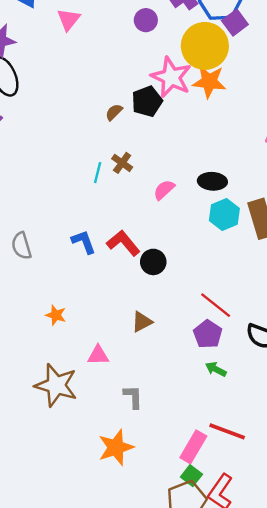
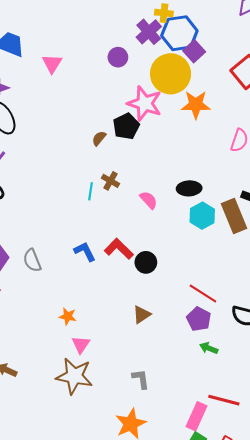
orange star: (209, 82) -> (196, 105), moved
pink semicircle: (164, 190) -> (149, 200), turned 96
pink triangle: (98, 355) -> (81, 345), moved, turned -48

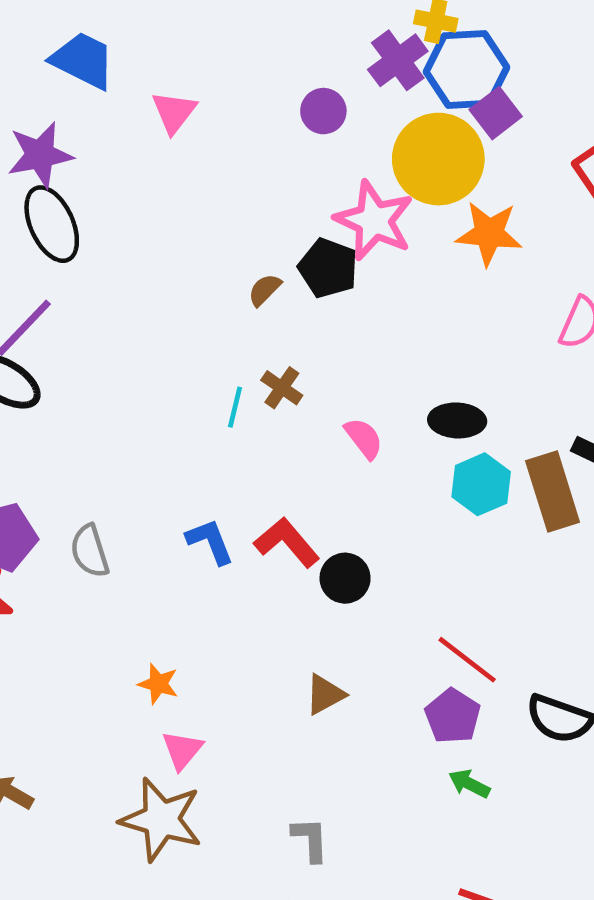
black pentagon: (126, 126) -> (328, 268), turned -30

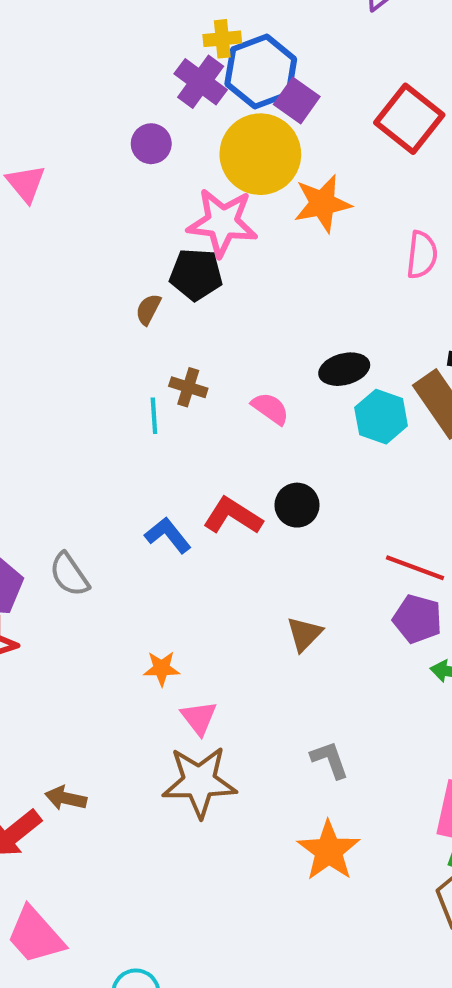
black circle: (345, 578) -> (297, 505), moved

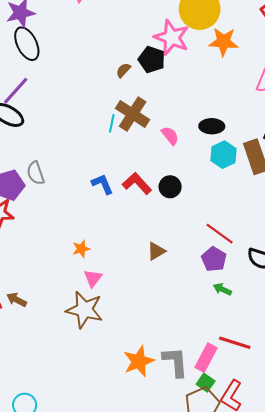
brown cross: (188, 387) -> (133, 114), size x1.8
gray semicircle: (69, 575) -> (36, 173), moved
orange star: (162, 668) -> (81, 249), turned -30
gray L-shape: (330, 760) -> (175, 362), moved, size x1.5

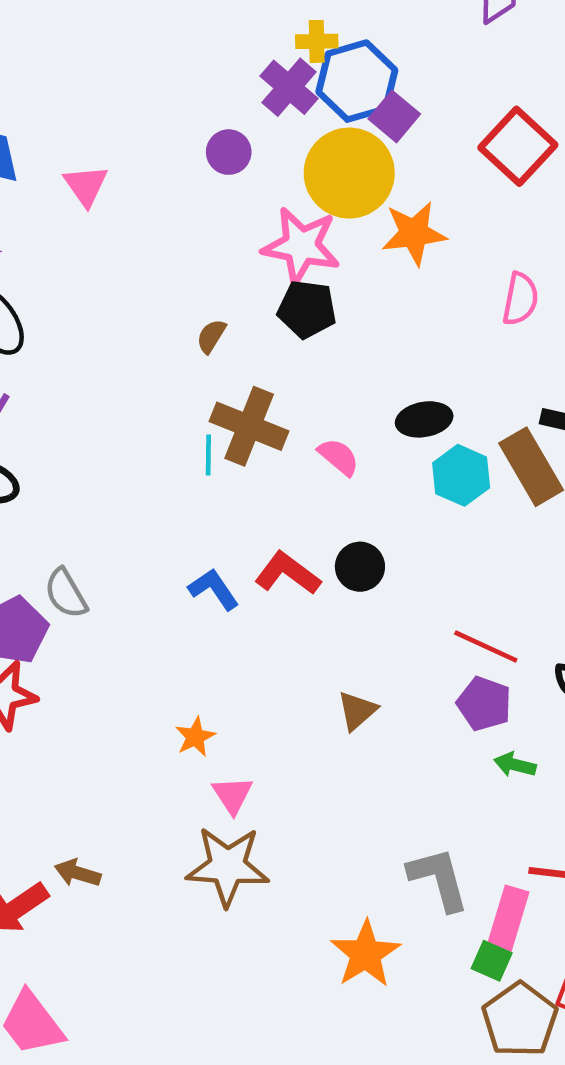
black pentagon: (152, 60) -> (307, 309), moved
gray L-shape: (175, 362) -> (439, 879), moved
green square: (206, 383) -> (492, 961), moved

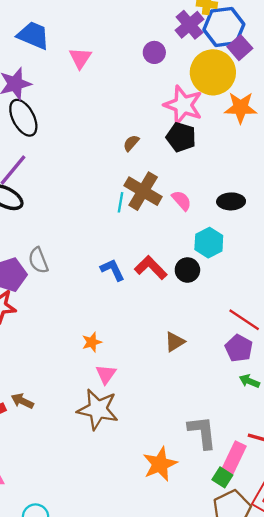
pink semicircle: (339, 457) -> (182, 201), moved
cyan hexagon: (461, 475) -> (209, 243), moved

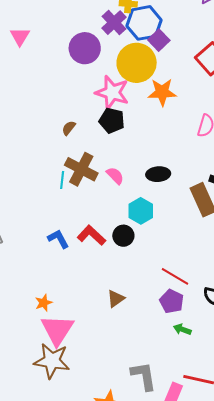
purple circle: (154, 52) -> (85, 48), size x1.6
pink triangle: (80, 58) -> (20, 36), moved
pink triangle: (106, 374) -> (57, 330), size x1.8

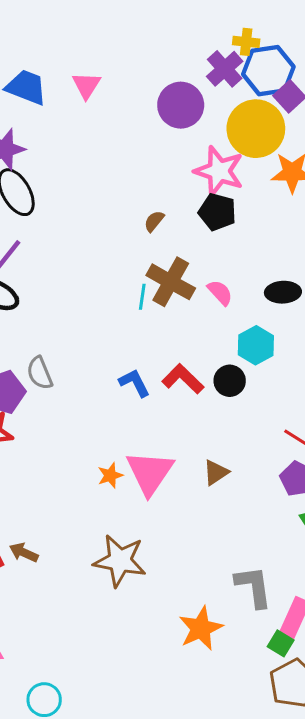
pink triangle: (57, 330) -> (150, 473), moved

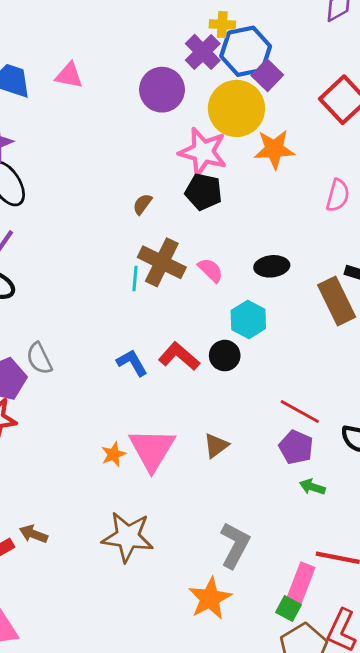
pink triangle: (86, 85) -> (69, 75), turned -48
gray L-shape: (254, 587) -> (235, 545), moved, turned 39

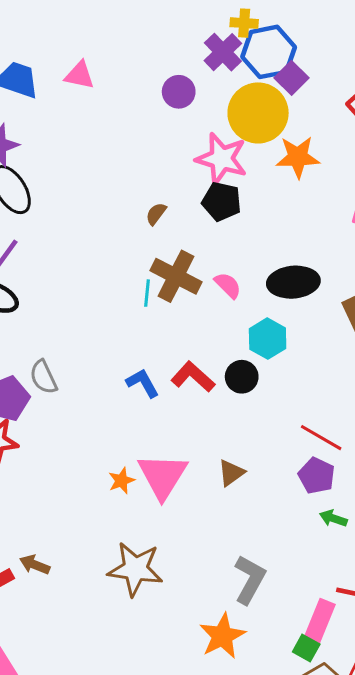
purple circle: (162, 90) -> (179, 92), size x0.7
black ellipse: (272, 266) -> (293, 282), size x1.4

